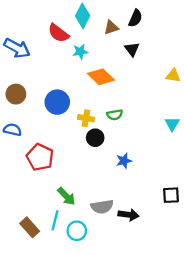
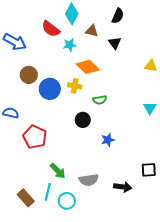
brown triangle: (111, 27) -> (92, 31), moved, turned 32
brown circle: (16, 94) -> (29, 75), moved
yellow cross: (86, 118) -> (75, 86), moved
black arrow: (128, 215) -> (123, 187), moved

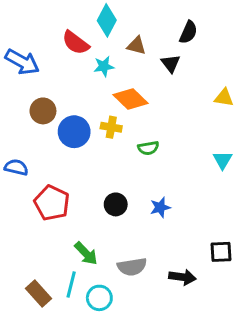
black semicircle: (118, 16) -> (188, 32), moved
black circle: (83, 120) -> (116, 204), moved

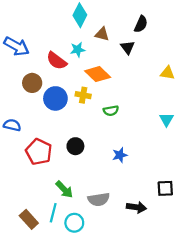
red semicircle: (76, 43) -> (57, 61), moved
black circle: (116, 204) -> (75, 146), moved

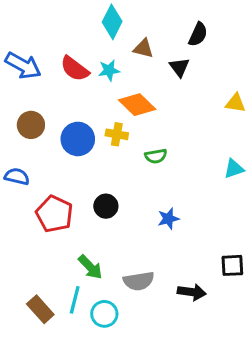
red semicircle: (57, 61) -> (75, 69), moved
brown circle: (32, 83) -> (31, 125), moved
cyan triangle: (166, 120) -> (234, 169), turned 40

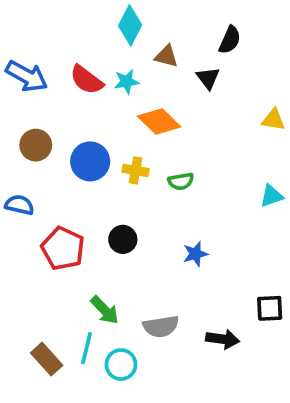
yellow cross: (117, 134) -> (135, 170), moved

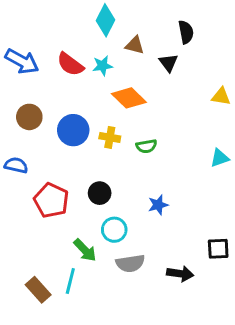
black semicircle: (230, 40) -> (186, 32), turned -35
cyan circle: (121, 365) -> (114, 230), moved

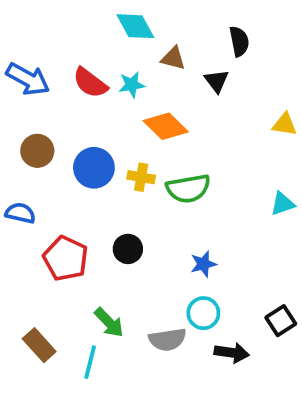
cyan diamond: (105, 20) -> (135, 26), turned -56
green semicircle: (146, 146) -> (188, 189), size x1.6
cyan circle: (114, 230) -> (203, 313), moved
black square: (218, 249) -> (281, 321), turned -30
brown rectangle: (38, 290) -> (39, 345), moved

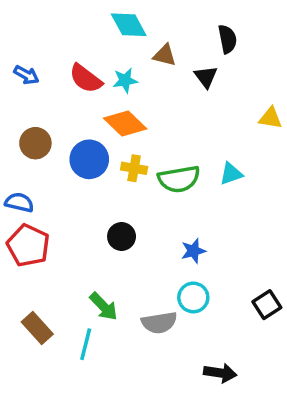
blue arrow: (28, 79) -> (26, 75), size x0.6
orange diamond: (166, 126) -> (125, 123), moved
cyan triangle: (283, 204) -> (231, 174), moved
red pentagon: (66, 258) -> (28, 245), moved
black arrow: (232, 353) -> (220, 373), moved

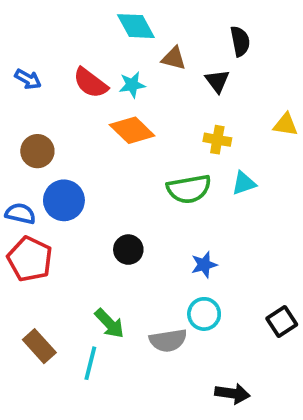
blue circle: (89, 159) -> (64, 200), moved
yellow cross: (134, 168) -> (217, 140), moved

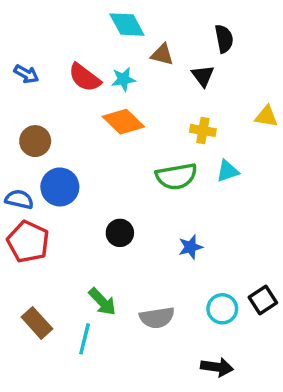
cyan circle: (204, 314) -> (222, 309), moved

